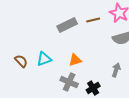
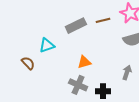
cyan triangle: (44, 59) -> (47, 45), moved
black cross: (93, 88) -> (103, 91), turned 32

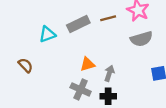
cyan triangle: (47, 45) -> (47, 34), moved
gray arrow: (127, 72) -> (109, 73), moved

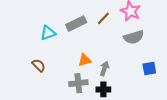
brown line: (108, 18) -> (103, 18), turned -32
brown semicircle: (26, 65) -> (39, 65), moved
gray cross: (81, 89) -> (78, 83), turned -30

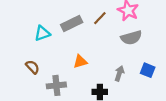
gray arrow: (104, 69) -> (119, 73), moved
blue square: (149, 69) -> (148, 70), turned 32
gray cross: (78, 83) -> (56, 85), moved

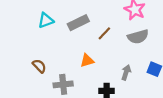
brown line: (100, 18) -> (104, 33), moved
cyan triangle: (42, 33) -> (46, 20), moved

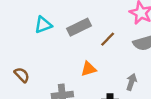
brown semicircle: (39, 66) -> (22, 75), moved

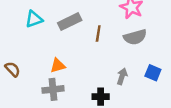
brown line: (108, 39) -> (98, 33), turned -35
orange triangle: (89, 69) -> (58, 66), moved

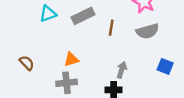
gray arrow: (122, 76) -> (122, 70), moved

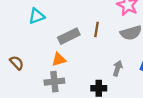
gray rectangle: (83, 16) -> (69, 36), moved
gray arrow: (122, 70) -> (118, 68), moved

